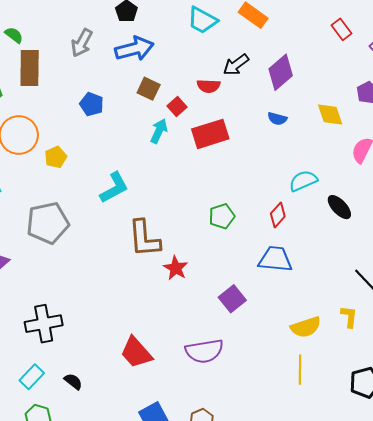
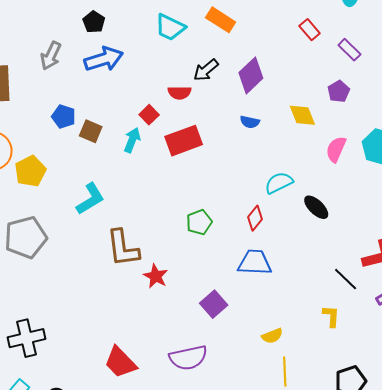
brown square: (149, 89) -> (91, 131), moved
yellow pentagon: (56, 157) -> (30, 171), size x1.4
yellow semicircle: (306, 327) -> (272, 336), moved, size x0.7

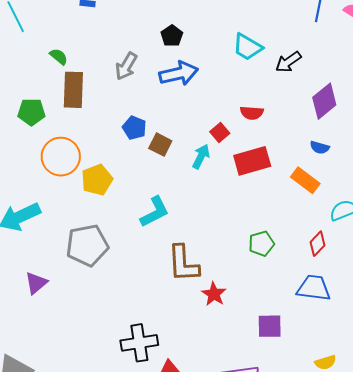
orange rectangle: (221, 20) -> (305, 180), moved
black arrow: (206, 70) -> (288, 62), moved
purple square: (214, 304) -> (270, 326), turned 36
black cross: (26, 338) -> (139, 343), moved

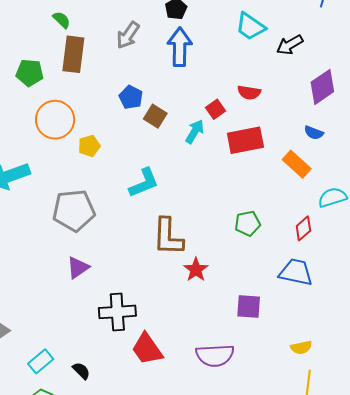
blue arrow: (179, 73) -> (180, 47), turned -81
yellow pentagon: (97, 180) -> (89, 146), size x0.7
purple triangle: (36, 283) -> (78, 268), moved

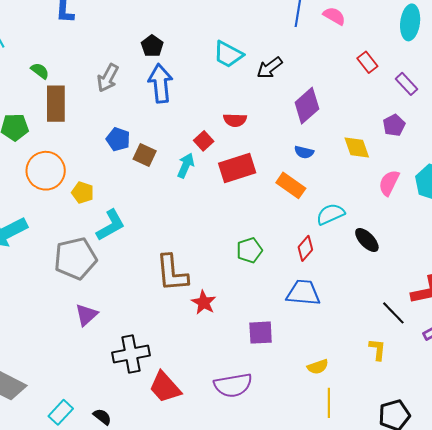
yellow pentagon: (89, 146) -> (83, 193), turned -30
cyan L-shape: (144, 183) -> (111, 225), moved

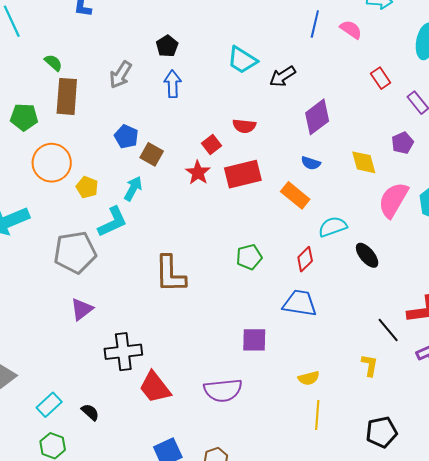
blue arrow: (160, 83) -> (173, 84), size x0.7
cyan arrow: (186, 165) -> (133, 189), moved
pink semicircle: (389, 183) -> (393, 200), size x1.4
red star: (204, 302) -> (198, 173), moved

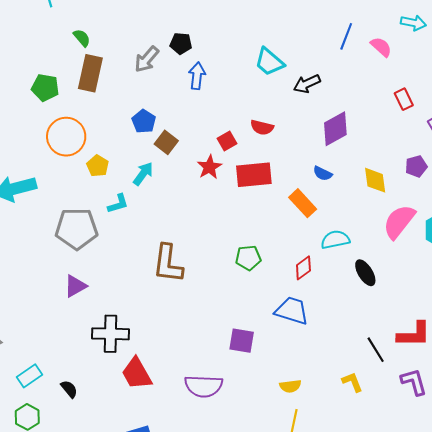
black pentagon: (167, 46) -> (181, 43), moved, turned 30
cyan L-shape: (113, 222) -> (118, 204), size x0.7
yellow L-shape: (370, 365) -> (352, 382), turned -40

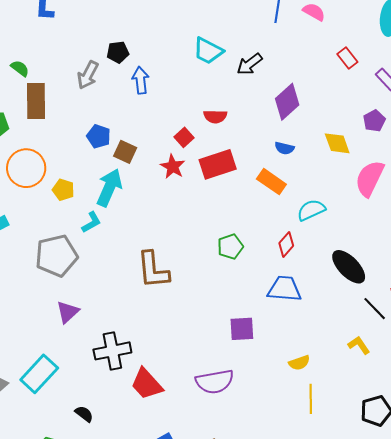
cyan arrow: (143, 174) -> (109, 188), size x1.5
black ellipse: (365, 273) -> (349, 267), moved, size x1.4
cyan rectangle: (29, 376) -> (39, 374), moved, size x1.5

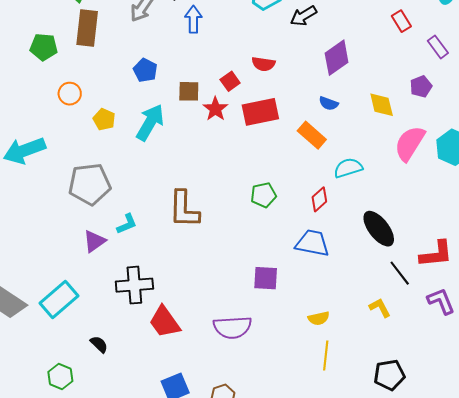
brown square: (125, 152) -> (189, 91), moved, turned -30
orange circle: (26, 168) -> (70, 94), size x0.6
cyan L-shape: (91, 222) -> (127, 224), moved

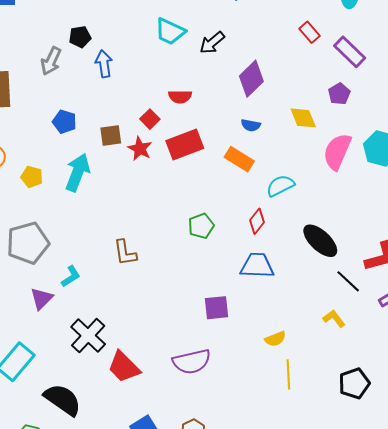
purple rectangle: (438, 47) -> (350, 52), size x1.4
brown L-shape: (184, 209) -> (125, 253), size x0.7
black cross: (134, 285) -> (88, 336), turned -33
black semicircle: (99, 344) -> (63, 400), size x2.0

